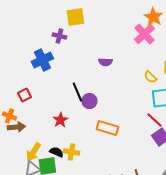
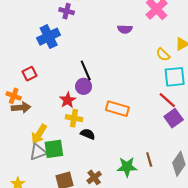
purple semicircle: (105, 62) -> (125, 29), moved
purple circle: (89, 101) -> (84, 86), moved
black semicircle: (56, 152) -> (88, 134), moved
yellow cross: (71, 152) -> (74, 118), moved

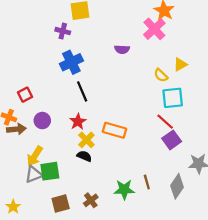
blue cross: (49, 37) -> (71, 62), moved
purple circle: (84, 86) -> (42, 121), moved
red star: (68, 100) -> (78, 122), moved
yellow cross: (74, 118) -> (86, 140), moved, turned 35

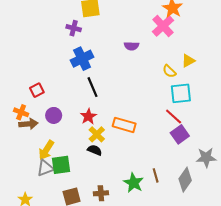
green star: (124, 190) -> (134, 183), turned 30
brown cross: (91, 200) -> (101, 193), turned 32

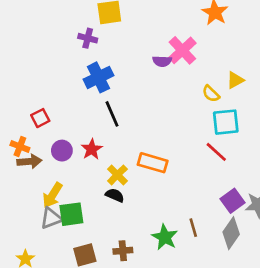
pink cross: (163, 26) -> (182, 50), moved
red star: (88, 116) -> (92, 149), moved
purple square: (180, 134) -> (233, 201), moved

